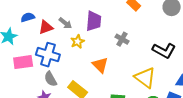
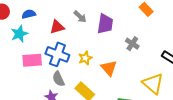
blue semicircle: (28, 17) -> (29, 14), moved
gray arrow: (65, 23) -> (80, 17), moved
yellow star: (77, 42) -> (85, 58), moved

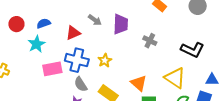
orange triangle: (109, 68) -> (139, 83), moved

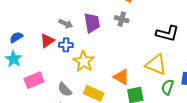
gray cross: (150, 41) -> (122, 19), moved
blue cross: (77, 60) -> (66, 45), moved, size x0.6
yellow star: (105, 60) -> (84, 61), size x1.5

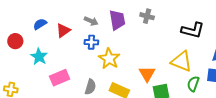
blue semicircle: (16, 37) -> (40, 24), moved
red triangle: (47, 41) -> (63, 30), moved
orange triangle: (121, 77) -> (147, 74), turned 30
gray semicircle: (65, 90) -> (90, 87), turned -119

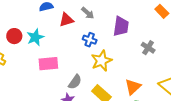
gray cross: (147, 16) -> (148, 48), moved
gray arrow: (91, 21) -> (88, 13), moved
red circle: (15, 41) -> (14, 36), moved

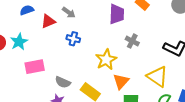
purple trapezoid: (121, 26) -> (117, 14), moved
yellow star: (102, 61) -> (106, 60), moved
gray semicircle: (75, 82) -> (63, 82), turned 84

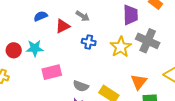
gray cross: (132, 41) -> (148, 41), size x1.6
cyan star: (19, 42) -> (35, 48), turned 30
yellow star: (106, 60) -> (121, 47), moved

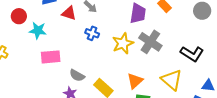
red triangle: (63, 26) -> (69, 13), turned 35
red circle: (14, 50) -> (19, 16), moved

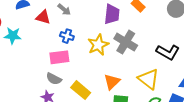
pink rectangle: (51, 57) -> (59, 57), moved

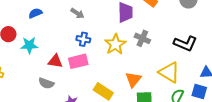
red triangle: (43, 17) -> (55, 61), moved
gray cross: (126, 42) -> (142, 38), size x0.7
gray semicircle: (54, 79) -> (46, 83), moved

